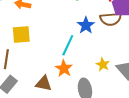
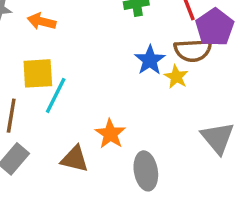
cyan line: (68, 45) -> (56, 95), moved
yellow star: (103, 65) -> (176, 77), moved

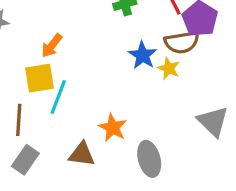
orange arrow: (42, 21) -> (52, 46), moved, turned -60

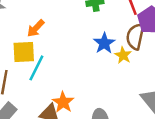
brown semicircle: (182, 42) -> (135, 36), turned 105
orange star: (113, 128) -> (63, 102), moved

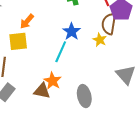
blue star: (104, 43) -> (72, 32), moved
cyan line: (36, 68) -> (61, 52), moved

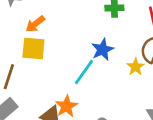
orange arrow: (27, 21) -> (35, 24), moved

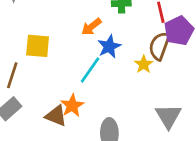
orange arrow: (35, 24) -> (91, 27), moved

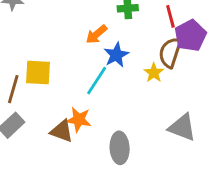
yellow square: (38, 46) -> (38, 73), moved
orange star: (72, 106) -> (79, 120), turned -30
gray triangle: (168, 116) -> (182, 127), turned -36

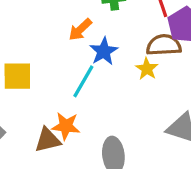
brown semicircle: (170, 52) -> (164, 45), turned 72
brown triangle: (62, 131) -> (48, 140), turned -30

